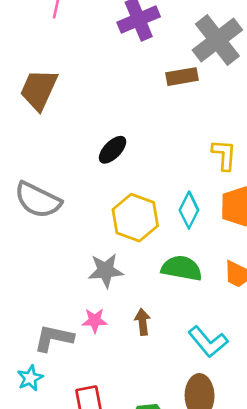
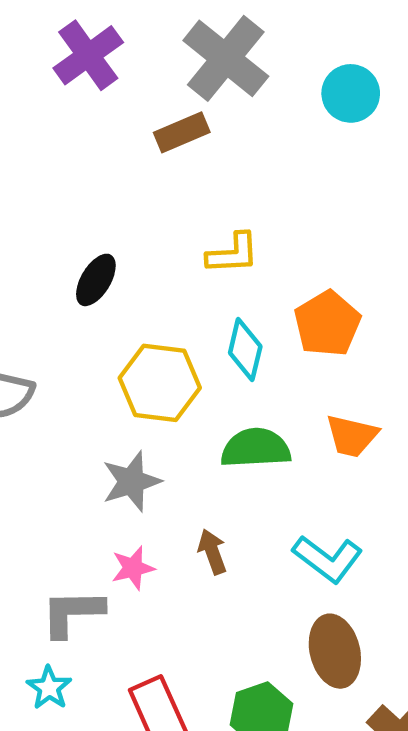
yellow L-shape: (224, 155) -> (233, 254), moved, turned 96

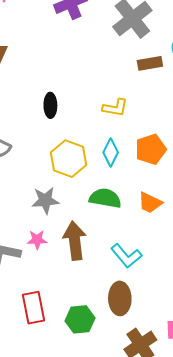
brown rectangle: (182, 132) -> (150, 63), moved
black ellipse: (96, 280) -> (50, 105), turned -45
brown arrow: (212, 552) -> (75, 241), size x1.8

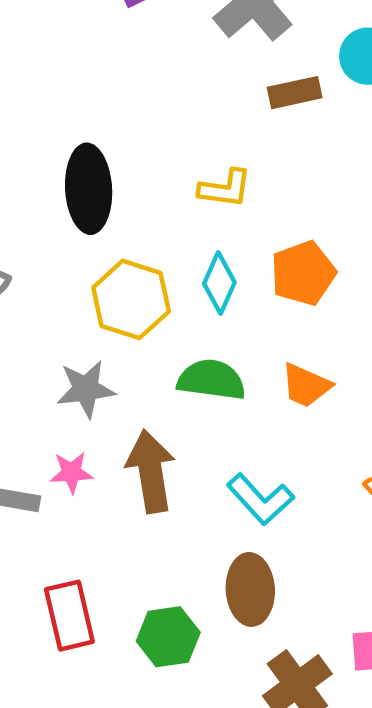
black ellipse: (50, 105) -> (89, 189), size x1.6

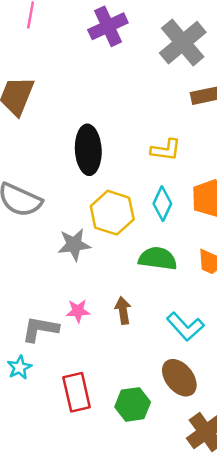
gray star: (86, 389) -> (74, 245), moved
brown arrow: (151, 471) -> (123, 310), size x0.6
brown ellipse: (250, 589) -> (179, 378), turned -36

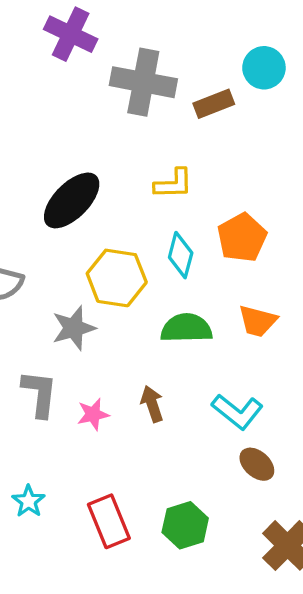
purple cross: (108, 26) -> (71, 34), turned -30
gray cross: (183, 43) -> (143, 82), moved, turned -30
black ellipse: (88, 150) -> (72, 200), turned 57
gray L-shape: (40, 329) -> (40, 394), moved, turned 96
brown ellipse: (179, 378) -> (257, 464), moved, size x0.7

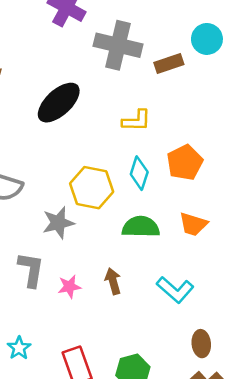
black ellipse: (72, 200) -> (59, 103), moved
brown ellipse: (257, 464) -> (201, 344), moved, turned 40

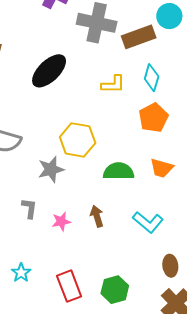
brown rectangle: (169, 64) -> (139, 37), size x1.4
cyan diamond: (139, 173) -> (152, 78), moved
gray L-shape: (31, 270) -> (29, 208), size x0.7

